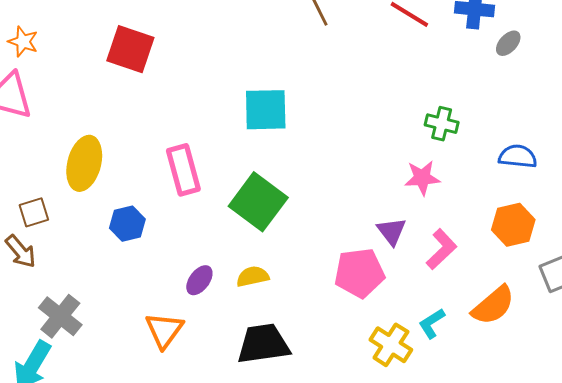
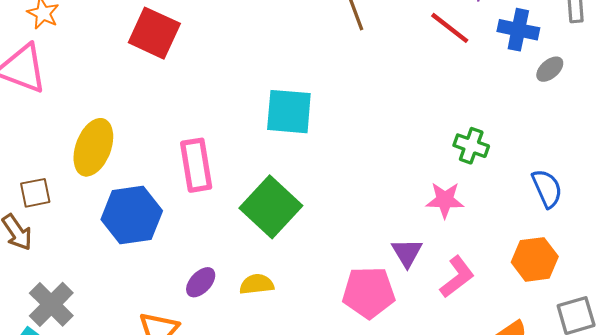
blue semicircle: (518, 156) -> (547, 188), turned 54
blue hexagon: (127, 224) -> (132, 215), size x1.6

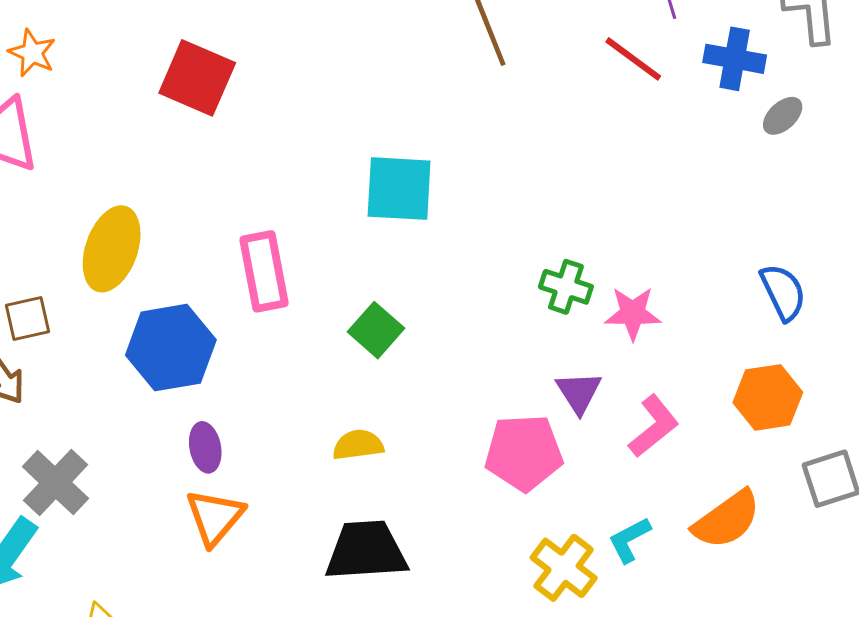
green cross: (471, 146) -> (566, 287), moved
green square: (271, 207) -> (376, 330), size x0.6
purple ellipse: (201, 282) -> (205, 447), moved, turned -52

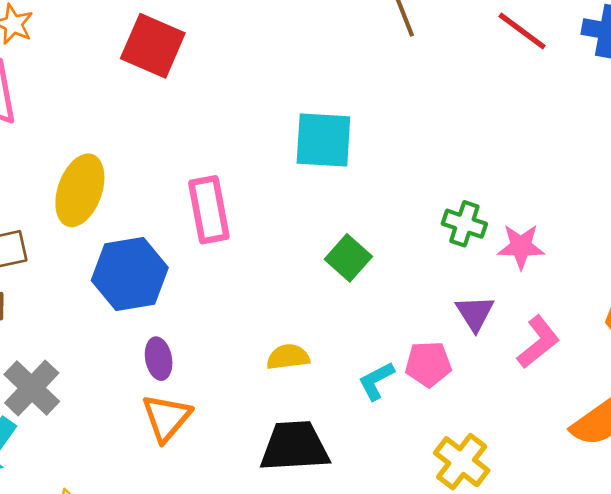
green square: (376, 330) -> (348, 258), moved
pink pentagon: (524, 453) -> (428, 364), size x0.7
cyan L-shape: (629, 540) -> (376, 381), moved

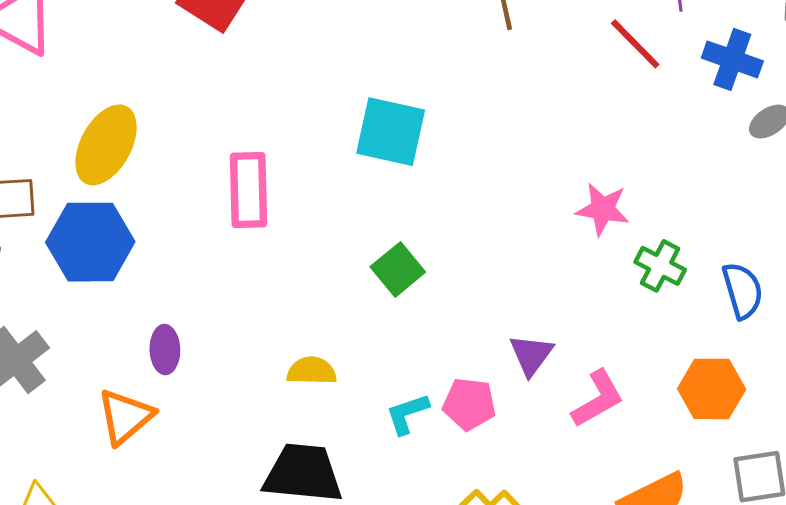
green cross: (464, 224) -> (660, 266), moved
pink star: (521, 246) -> (603, 209), moved
blue hexagon: (130, 274) -> (90, 242), moved
orange triangle: (166, 418) -> (125, 417), moved

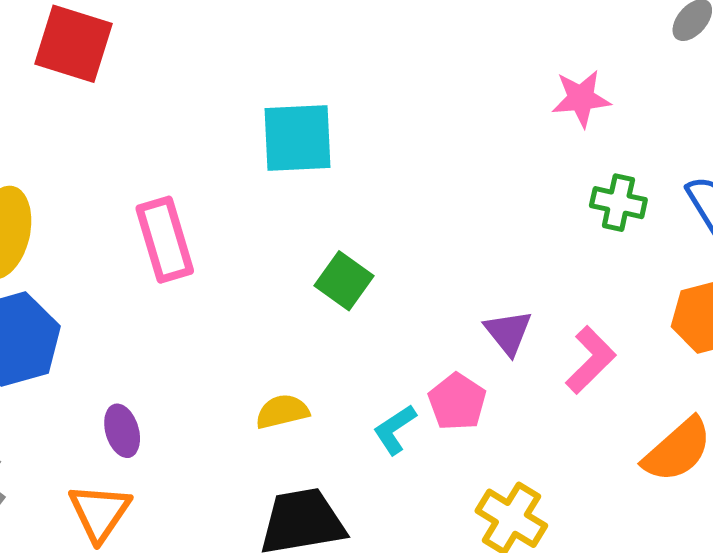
pink star: (603, 209) -> (581, 98), moved
pink pentagon: (469, 404) -> (457, 402), turned -30

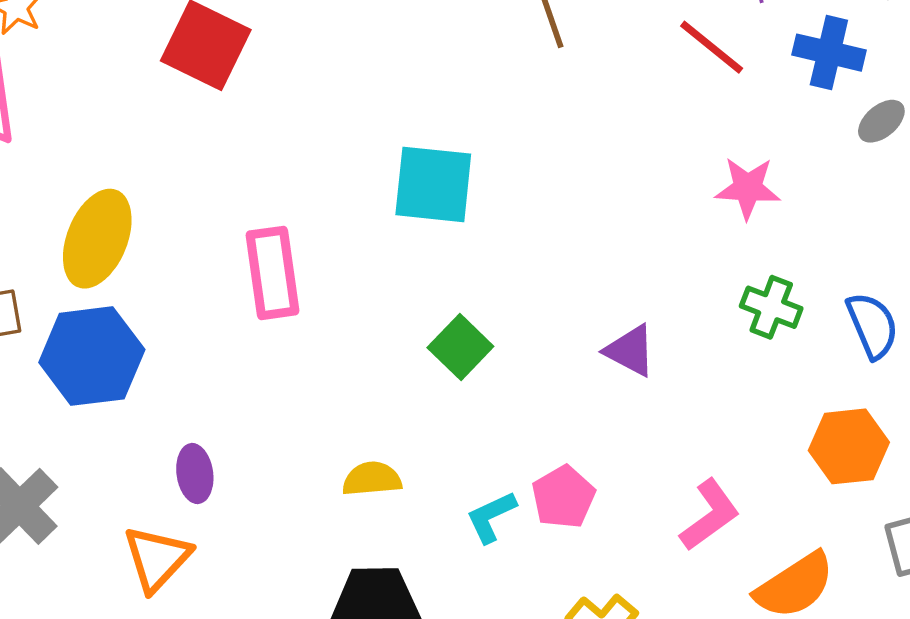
purple triangle: (508, 332) -> (630, 351), moved, turned -32
pink L-shape: (591, 360) -> (710, 515), moved

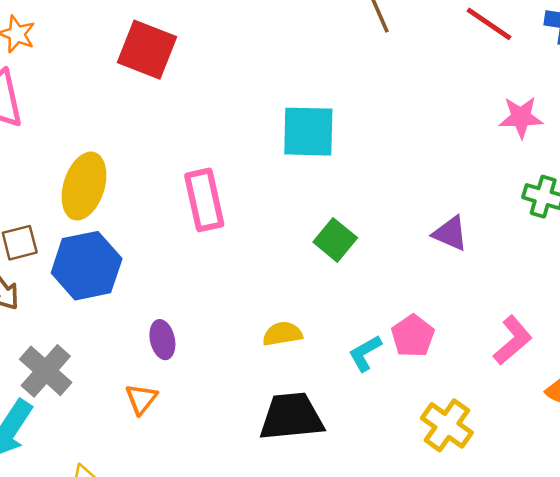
orange triangle: (157, 558) -> (141, 399), size x0.7

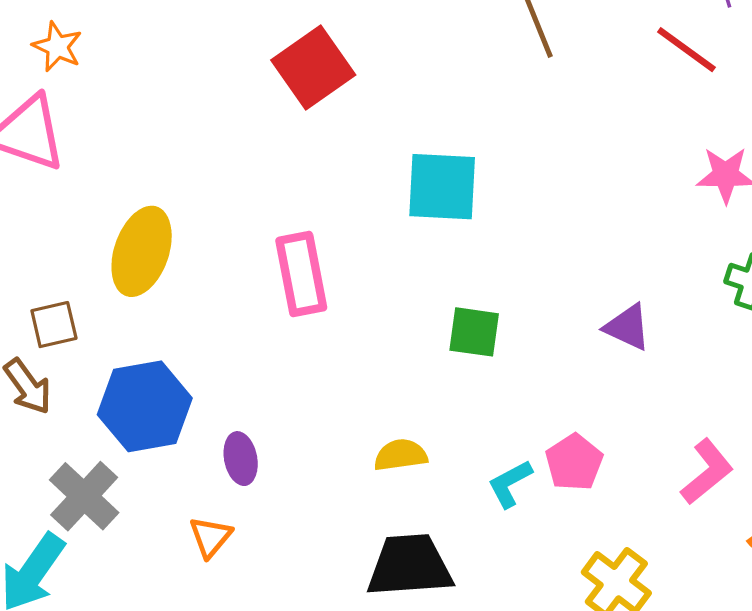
red square: (147, 50) -> (313, 68), moved, turned 32
green square: (335, 240) -> (474, 332), turned -33
blue hexagon: (87, 266) -> (145, 406), moved

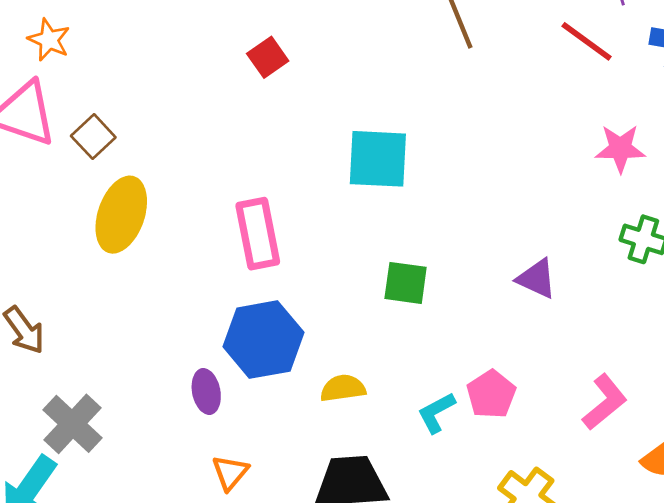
red square: (313, 68) -> (268, 57), size x0.6
brown square: (54, 325) -> (93, 137), moved, turned -30
blue hexagon: (145, 406) -> (263, 340), moved
orange triangle: (210, 537) -> (230, 473), moved

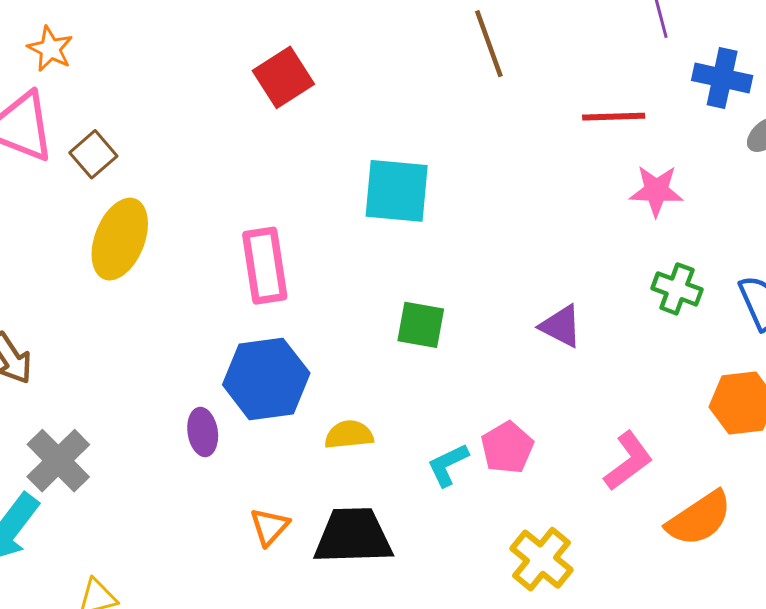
red line: (587, 41) -> (614, 117), moved, turned -40
red square: (268, 57) -> (283, 77), size x1.4
orange triangle: (230, 473) -> (269, 527), moved

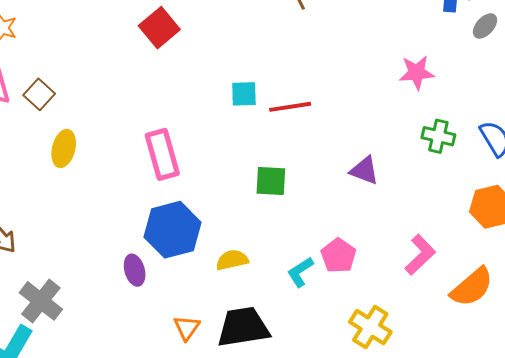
red line: (614, 117) -> (290, 107), moved
cyan square: (397, 191) -> (244, 94), size x0.6
yellow ellipse: (120, 239) -> (64, 149), size x0.7

